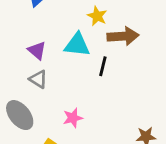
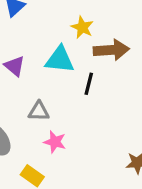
gray triangle: (38, 79) -> (39, 111), moved, turned -30
pink star: (73, 118) -> (55, 142), turned 30

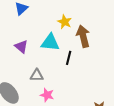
brown arrow: (111, 50) -> (83, 36), turned -100

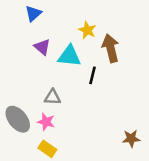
purple triangle: (21, 47) -> (42, 47), moved
pink star: (47, 95) -> (46, 122), moved

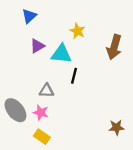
purple triangle: (42, 47) -> (37, 46), turned 49
brown arrow: (111, 48) -> (114, 47), moved, turned -150
black line: (93, 75) -> (74, 76), moved

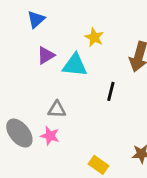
black line: (74, 76) -> (111, 91), moved
yellow rectangle: (42, 137) -> (98, 165), moved

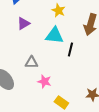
cyan triangle: (75, 65) -> (54, 35), moved
pink star: (50, 136) -> (44, 81), moved

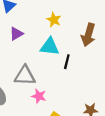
gray triangle: (31, 62) -> (25, 76), size x1.5

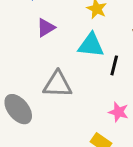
pink star: (39, 96) -> (118, 112), moved

